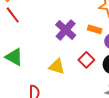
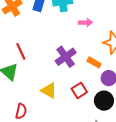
red line: (13, 15) -> (21, 51), moved

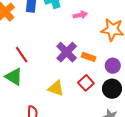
orange rectangle: (94, 62) -> (89, 57), moved

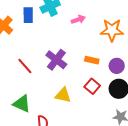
purple cross: (67, 52) -> (56, 60), moved
green triangle: (14, 77) -> (22, 104), moved

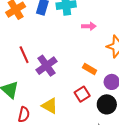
purple cross: (56, 60) -> (47, 66), moved
yellow triangle: (63, 95) -> (50, 106), moved

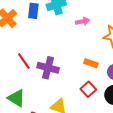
purple cross: (47, 66) -> (48, 68), turned -30

